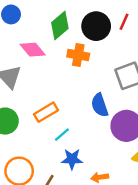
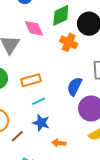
blue semicircle: (100, 105) -> (75, 86), turned 30

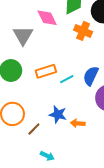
cyan line: (39, 101) -> (67, 79), moved
orange arrow: (59, 143) -> (78, 123), moved

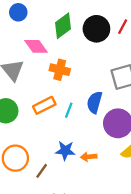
orange cross: (83, 31) -> (60, 70), moved
cyan line: (67, 79) -> (69, 110), turned -32

